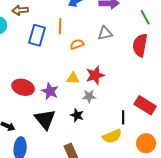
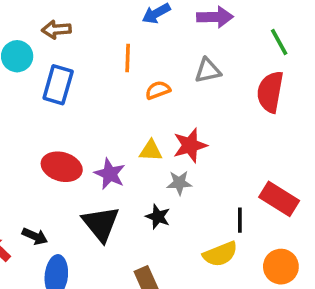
blue rectangle: (37, 35) -> (58, 85), moved

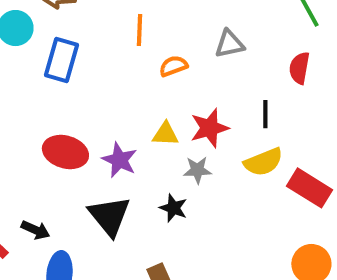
red semicircle: (270, 92) -> (299, 68), size x0.7
black line: (240, 220) -> (265, 114), moved
yellow semicircle: (220, 254) -> (263, 162), moved

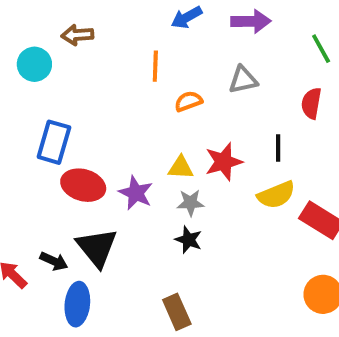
blue rectangle: (61, 60) -> (54, 142), moved
gray star: (197, 170) -> (190, 203), moved
black triangle: (109, 216) -> (97, 248), moved

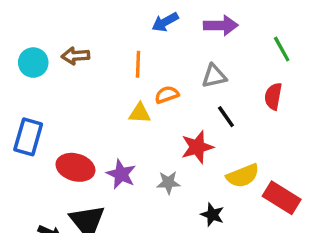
brown arrow: (77, 35) -> (75, 56), moved
blue rectangle: (54, 142) -> (28, 137), moved
black line: (278, 148) -> (226, 117), moved, turned -35
yellow triangle: (181, 168) -> (140, 113), moved
black star: (188, 240) -> (212, 215), moved

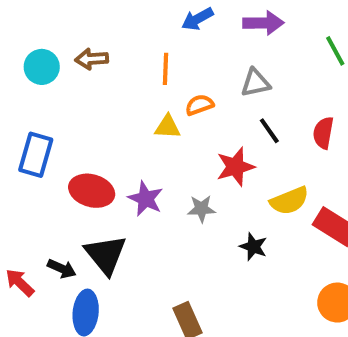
red semicircle: (273, 96) -> (323, 133), moved

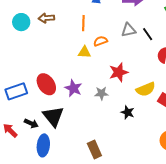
black line: (269, 131) -> (148, 34), moved
blue rectangle: (36, 155) -> (16, 91), moved, turned 55
red ellipse: (92, 191) -> (46, 84), turned 40

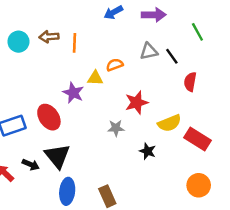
orange line: (83, 23) -> (74, 43), moved
purple star: (73, 88) -> (73, 93), moved
blue ellipse: (43, 145) -> (67, 191), moved

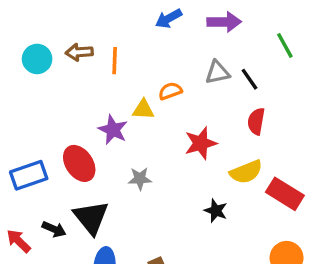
red semicircle: (190, 82) -> (256, 121), moved
gray star: (116, 128) -> (140, 179), moved

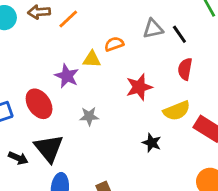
orange line: (115, 61) -> (68, 19), turned 45

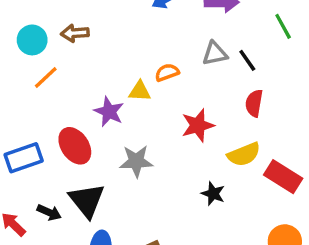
orange line: (68, 19) -> (46, 78), moved
gray star: (89, 116) -> (136, 161), size x1.4

